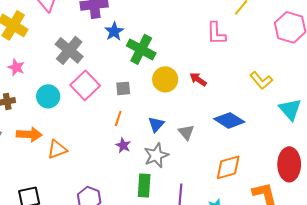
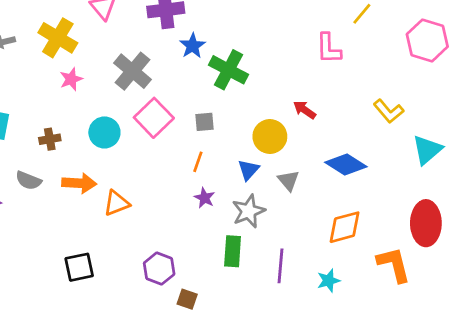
pink star: (16, 67) -> (71, 79), moved, turned 30
yellow circle: (165, 79) -> (270, 136), moved
cyan triangle: (290, 109) -> (427, 150), turned 30

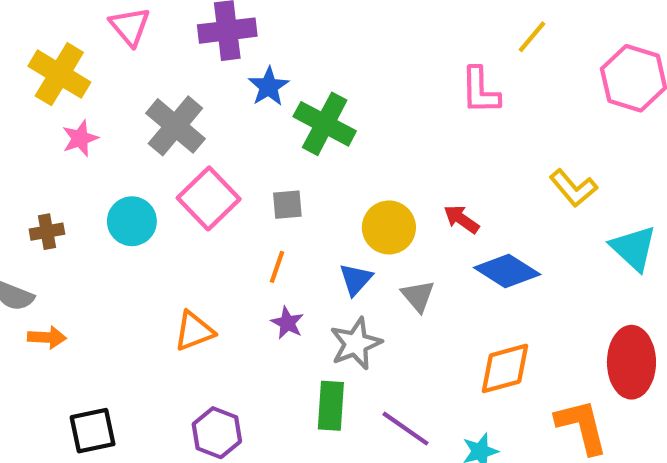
red arrow: (305, 110) -> (461, 219), moved
cyan triangle: (427, 150) -> (634, 248), turned -36
orange arrow: (79, 183) -> (47, 337), moved, size x0.7
orange triangle: (116, 203) -> (194, 331), moved
purple line: (281, 266) -> (406, 429), turned -60

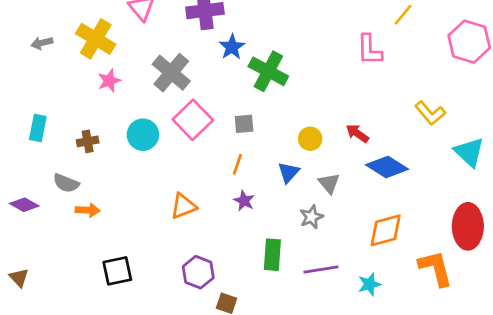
yellow circle: (389, 227) -> (310, 139), size x0.7
gray star: (356, 344) -> (311, 217), moved, size x0.7
purple line: (406, 429) -> (321, 269), turned -44

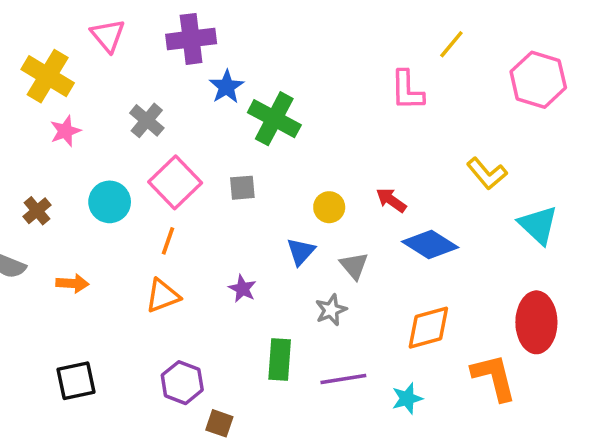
gray cross: (171, 73) -> (147, 120), size x0.7
brown cross: (88, 141) -> (37, 211), turned -30
orange line: (237, 164) -> (168, 241), moved
orange arrow: (88, 210) -> (72, 283), moved

